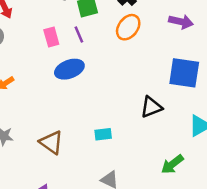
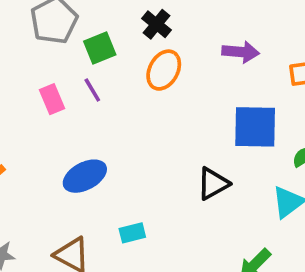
blue ellipse: (69, 69) -> (85, 176), moved
cyan rectangle: (103, 134) -> (132, 233), moved

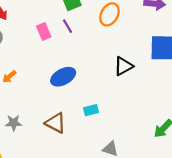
black triangle: (213, 184) -> (123, 66), moved

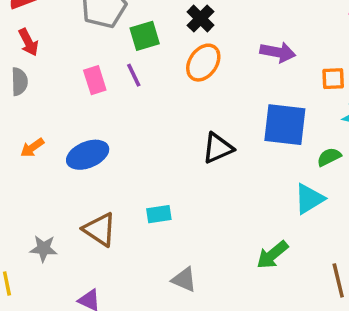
blue ellipse: (63, 77) -> (88, 155), moved
gray star: (14, 123) -> (44, 249), moved

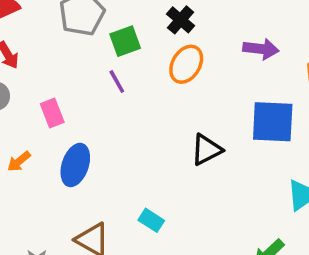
pink rectangle: (95, 80) -> (52, 113), moved
blue ellipse: (88, 155) -> (75, 165), turned -45
cyan rectangle: (159, 214) -> (151, 220), turned 45

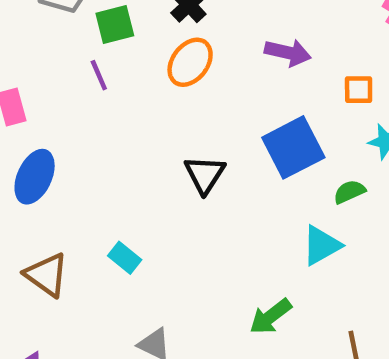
blue square: (273, 122) -> (293, 147), turned -36
black triangle: (206, 150) -> (205, 174), turned -36

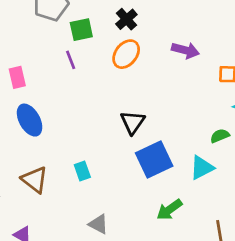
blue square: (293, 147) -> (154, 160), moved
blue ellipse: (35, 177) -> (30, 120), turned -56
cyan rectangle: (125, 258) -> (82, 171), turned 30

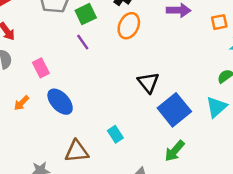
brown triangle: (35, 180) -> (77, 151), turned -30
green arrow: (169, 210) -> (175, 151), moved

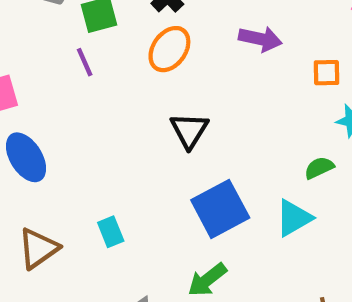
black triangle: (148, 82) -> (189, 130), moved
brown triangle: (77, 151) -> (38, 248), turned -40

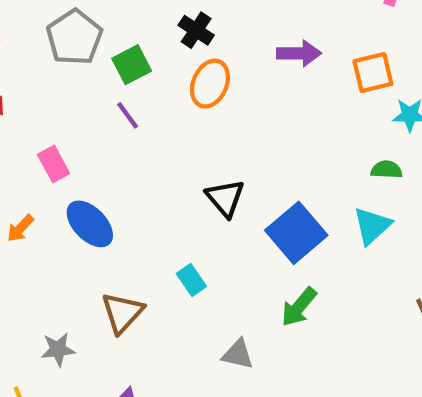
orange square: (327, 73) -> (373, 73), size x1.4
black triangle: (189, 130) -> (225, 198), moved
green semicircle: (319, 168) -> (386, 170), turned 40

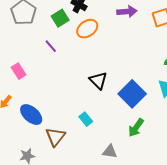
green square: (132, 65) -> (60, 18), moved
orange ellipse: (210, 84) -> (87, 29), turned 35
blue ellipse: (90, 224) -> (31, 115), moved

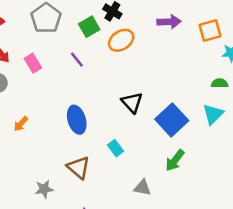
pink rectangle: (19, 71) -> (33, 63), moved
blue ellipse: (31, 115) -> (77, 120), moved, turned 30
brown triangle: (55, 137) -> (78, 168), turned -30

